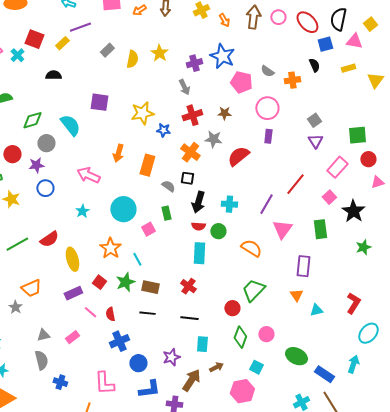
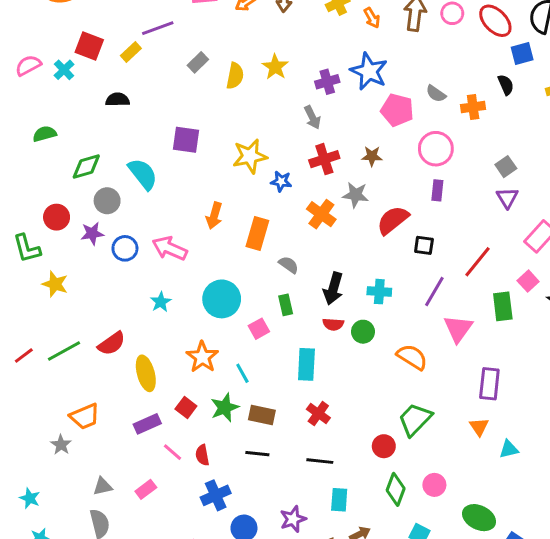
black square: (187, 178) -> (424, 245), moved
blue circle: (45, 188) -> (125, 248), moved
green rectangle: (320, 229) -> (503, 306), moved
cyan rectangle: (199, 253) -> (306, 364), moved

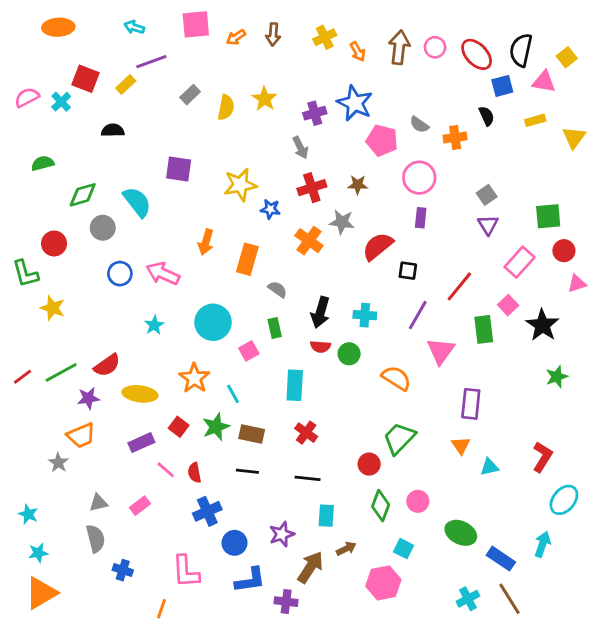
purple star: (92, 233) -> (88, 398), moved
yellow ellipse: (146, 373) -> (140, 394), turned -68

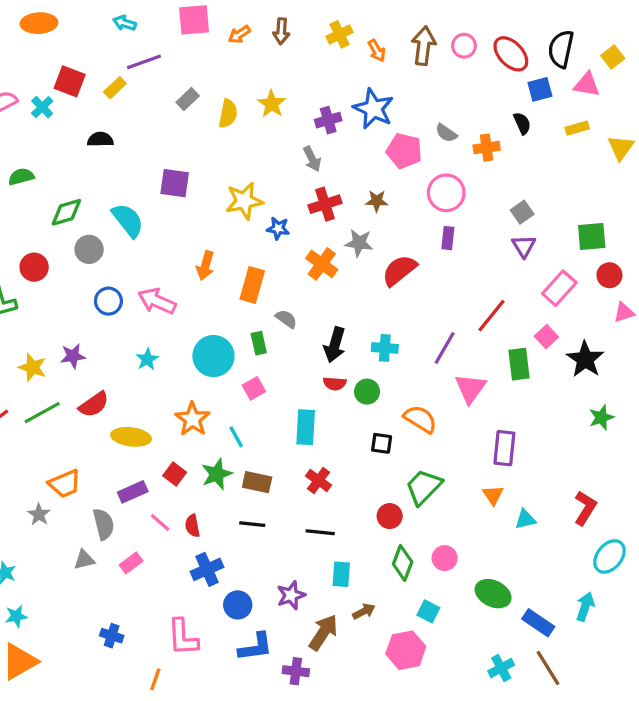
black square: (408, 271) -> (382, 443), moved
yellow star: (53, 308) -> (32, 367), moved
green rectangle: (275, 328) -> (259, 343), moved
purple star: (88, 398) -> (73, 356), moved
gray semicircle: (96, 539) -> (104, 524), moved

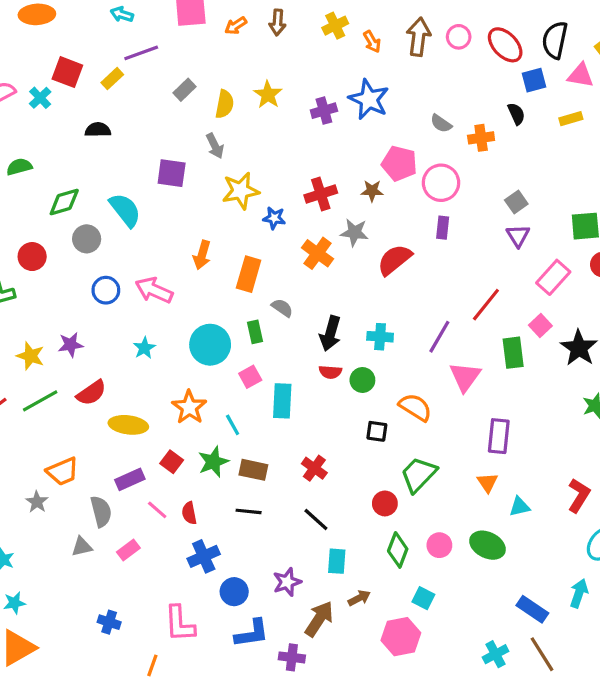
pink pentagon: (404, 151) -> (399, 164), moved
gray arrow: (312, 159) -> (215, 146), moved
cyan rectangle: (306, 427) -> (282, 401), moved
black line: (320, 532) -> (316, 519), turned 36
green ellipse: (493, 594) -> (487, 545), moved

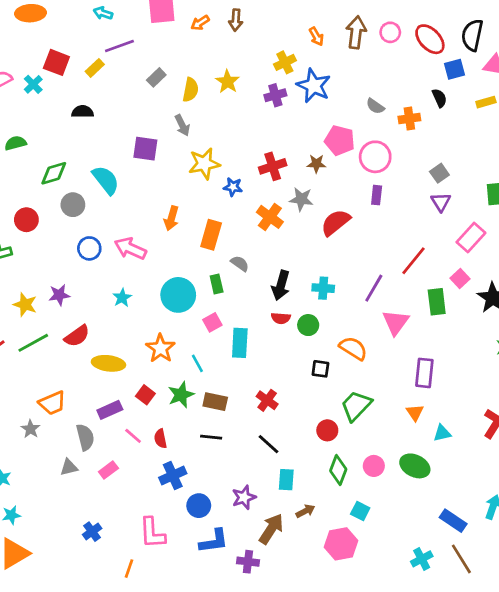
yellow cross: (335, 26) -> (285, 62), moved
blue cross: (109, 622) -> (92, 532), turned 36

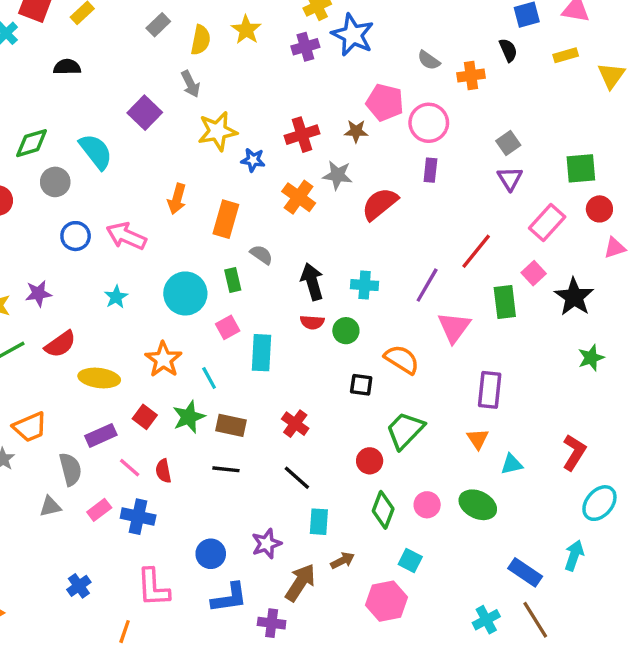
purple square: (145, 149) -> (145, 113), turned 36
black arrow: (281, 285) -> (312, 282), turned 148
blue cross: (173, 475) -> (138, 517), moved, turned 36

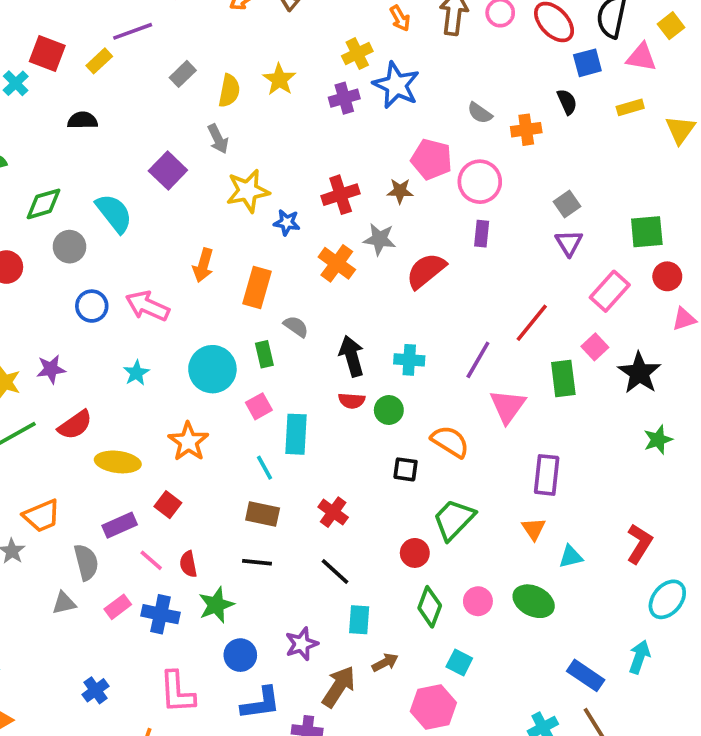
cyan line: (209, 378) -> (264, 468), moved
green star: (189, 417) -> (216, 605), moved

